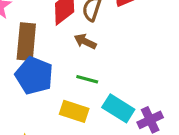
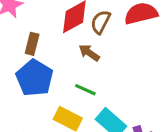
brown rectangle: (26, 42) -> (32, 44), size x0.6

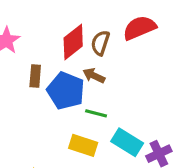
blue pentagon: (35, 78) -> (66, 91), moved

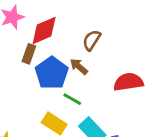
red semicircle: (139, 28) -> (128, 82), moved
red diamond: (73, 42) -> (44, 31), moved

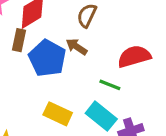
green line: (72, 99) -> (110, 85), moved

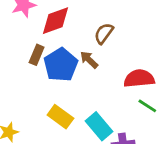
brown rectangle: (19, 40) -> (37, 55), moved
green line: (110, 85) -> (147, 106), moved

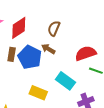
cyan rectangle: (99, 126) -> (65, 81), moved

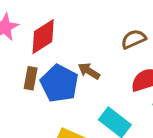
brown semicircle: (54, 28) -> (134, 39), moved, turned 42

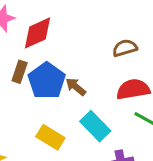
brown arrow: (89, 71) -> (76, 87), moved

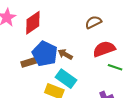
brown rectangle: (20, 72) -> (29, 62), moved, turned 64
cyan rectangle: (95, 126) -> (66, 79), moved

